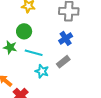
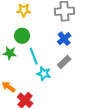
cyan line: (34, 53) -> (34, 56), turned 60

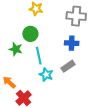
blue cross: (64, 39) -> (72, 43), turned 32

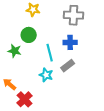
cyan line: (39, 56) -> (50, 53), moved

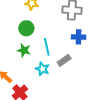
blue cross: (70, 42) -> (79, 37), moved
green star: (15, 51) -> (24, 50), moved

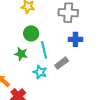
green circle: (26, 28) -> (31, 33), moved

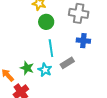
green circle: (31, 33) -> (46, 22), moved
green star: (21, 54) -> (27, 68), moved

